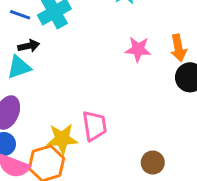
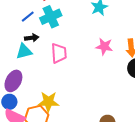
blue line: (20, 15) -> (28, 17), turned -64
pink trapezoid: (95, 126) -> (59, 53), moved

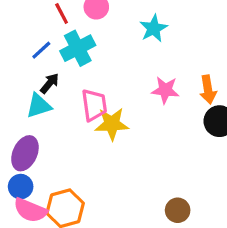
black arrow: (32, 38) -> (50, 83), turned -40
yellow star: (48, 102) -> (112, 124), moved

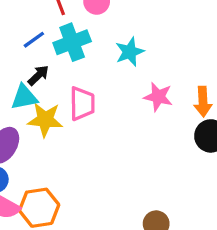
cyan star: (154, 28) -> (130, 52), moved
yellow star: (112, 124) -> (45, 120), moved

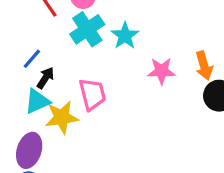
blue line: (34, 40) -> (32, 59), moved
cyan cross: (72, 42) -> (87, 29), moved

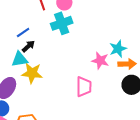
cyan star: (125, 36) -> (118, 49), moved
orange arrow: (204, 66) -> (127, 64), turned -90
pink trapezoid: (92, 94) -> (84, 87), moved

